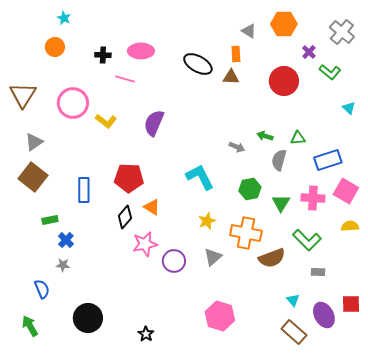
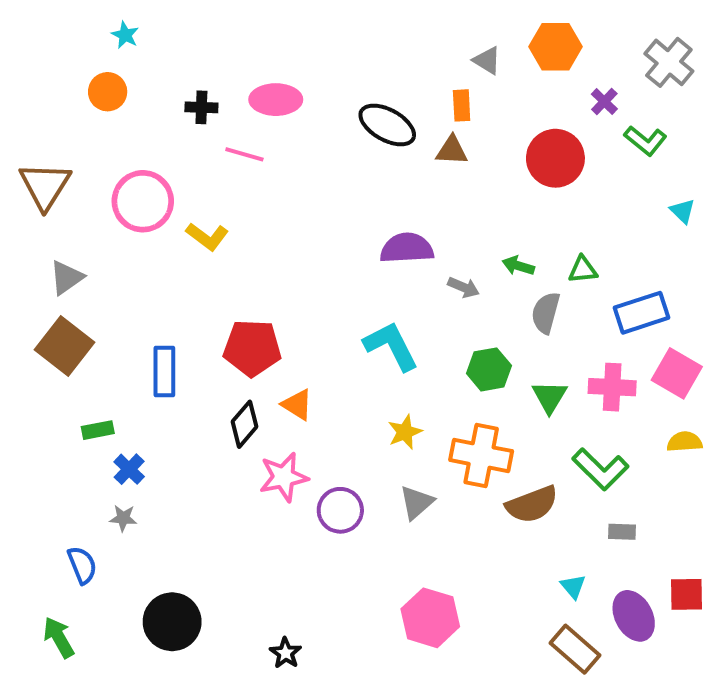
purple semicircle: (154, 123) -> (407, 248), moved, turned 64

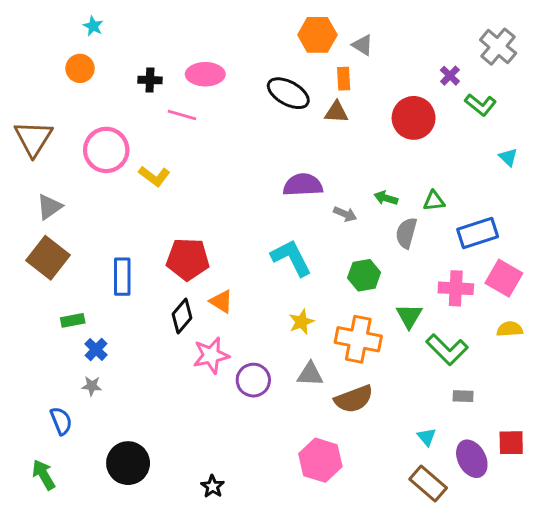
orange hexagon: (555, 47) -> (317, 35), moved
green triangle: (550, 397) -> (409, 316), moved
gray triangle: (417, 502) -> (310, 374), turned 44
brown semicircle: (532, 504) -> (354, 399), moved

